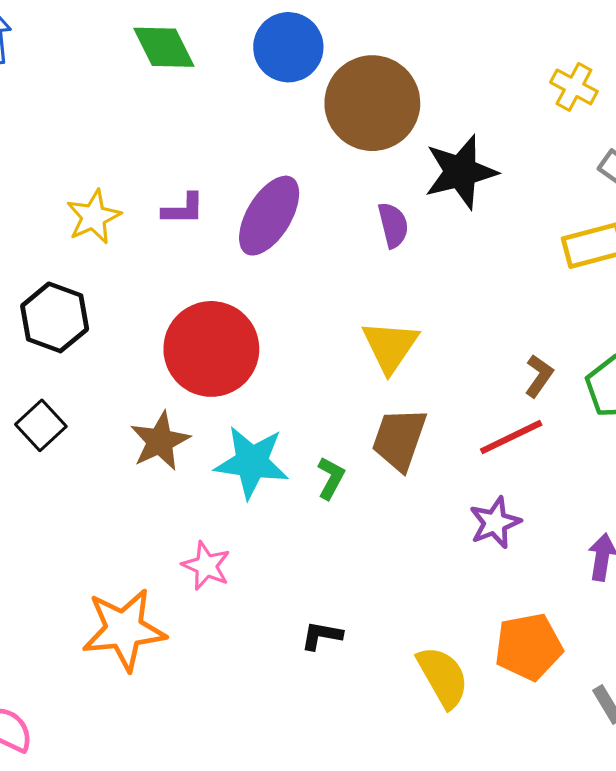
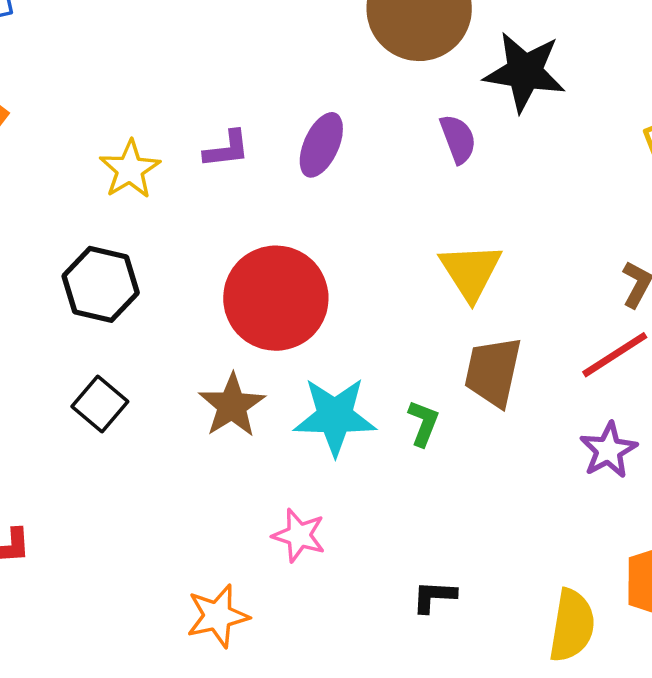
black star: (461, 172) -> (525, 72), turned 30
purple ellipse: (269, 216) -> (321, 145), size x0.7
orange star: (124, 630) -> (218, 616), size x0.7
yellow semicircle: (443, 677) -> (572, 626), turned 46

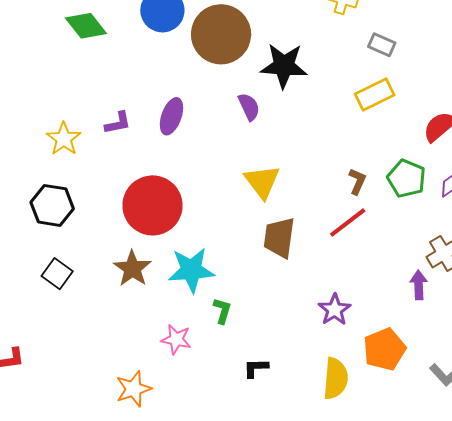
green L-shape: (423, 423) -> (222, 311), moved
purple star: (608, 450) -> (335, 310), moved

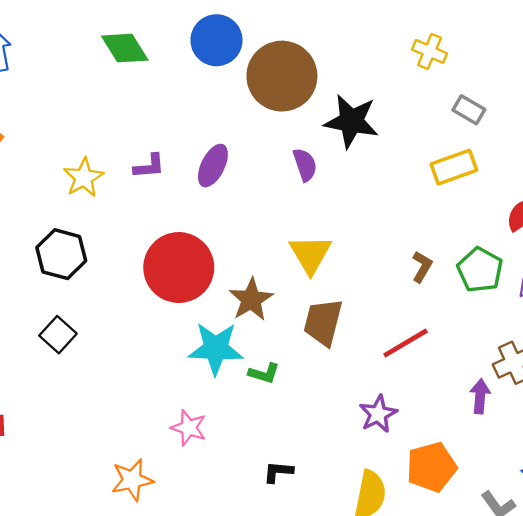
red line: (348, 222) -> (406, 343), moved
brown star: (132, 268) -> (251, 300), moved
green L-shape: (222, 311) -> (264, 373), moved, turned 84

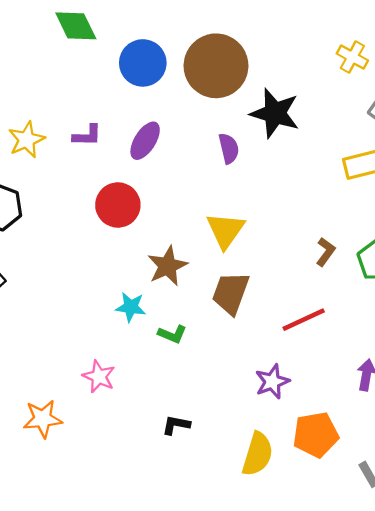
blue circle: (216, 40) -> (143, 63), moved
red circle: (179, 268) -> (118, 205), moved, size x0.7
cyan star: (216, 348) -> (131, 307), size x0.6

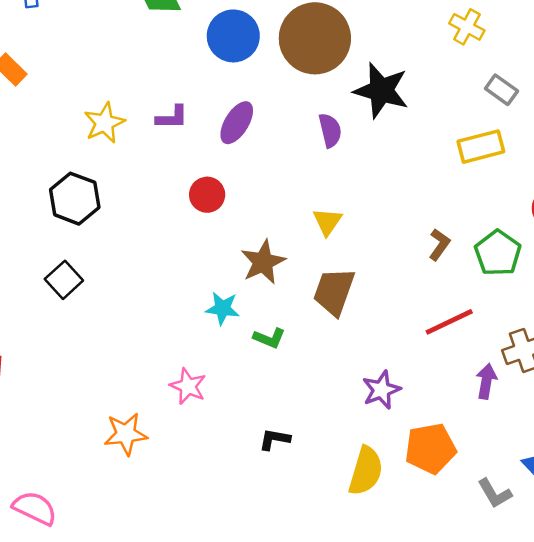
red circle: (118, 205) -> (207, 195), size x0.7
yellow triangle: (225, 230) -> (327, 222), size x0.7
red line: (304, 320) -> (449, 322), moved

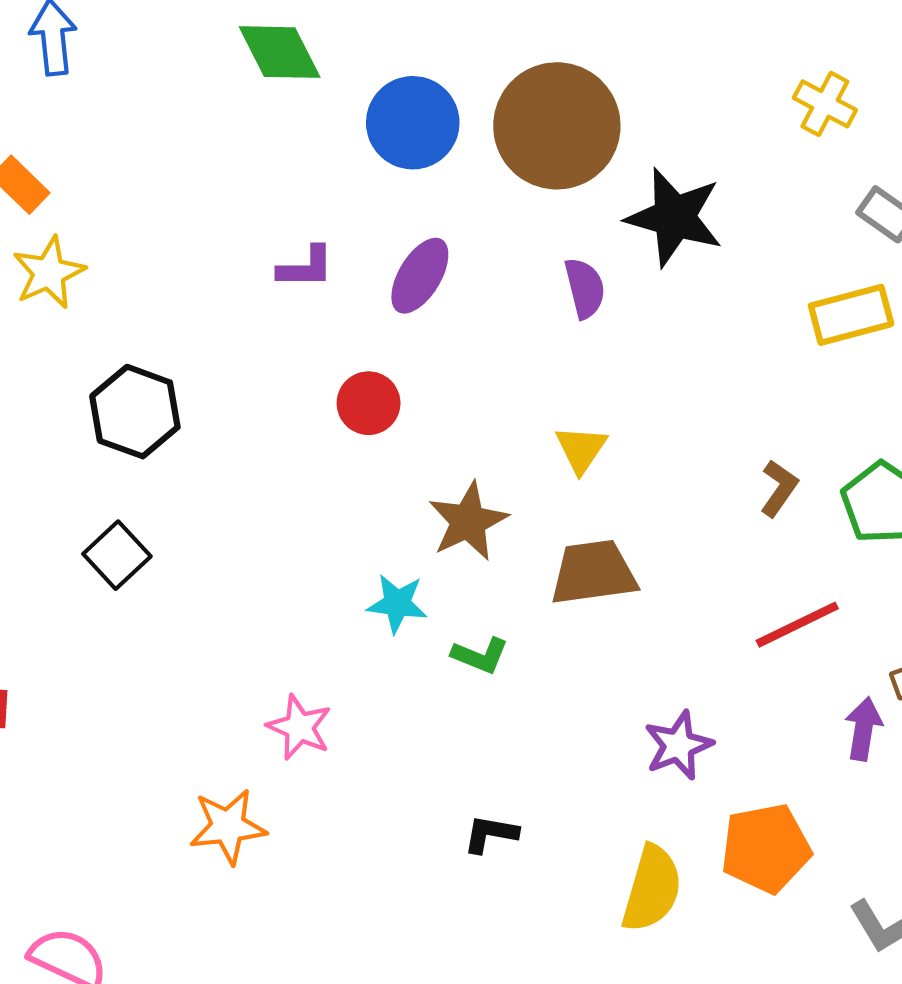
yellow star: (104, 123) -> (49, 273), moved
brown trapezoid: (334, 292) -> (593, 573), turned 63
pink star: (188, 386) -> (299, 727), moved

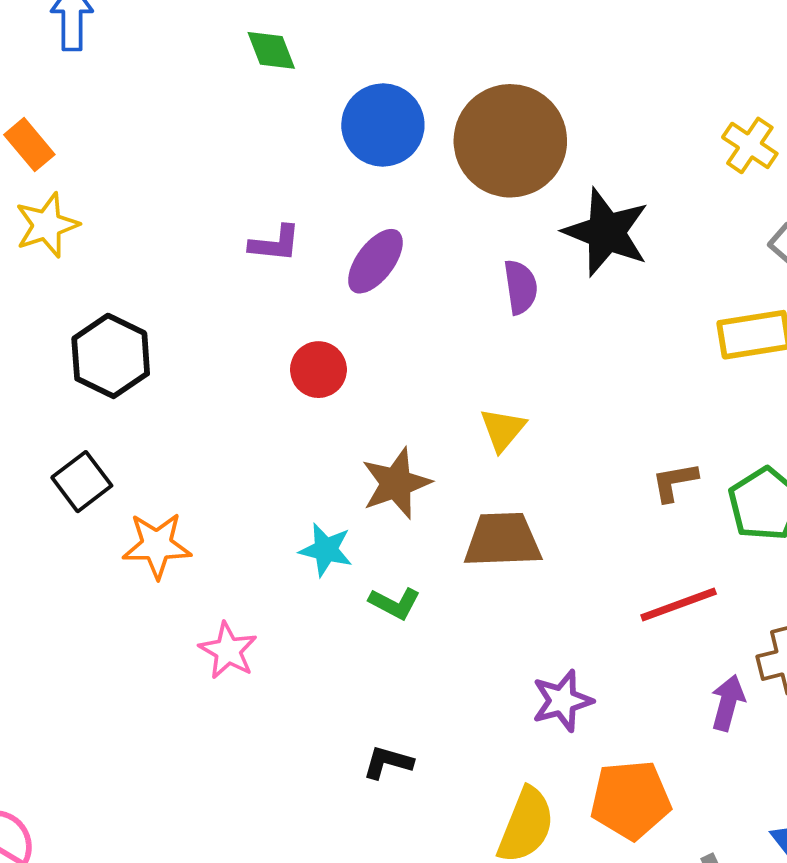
green diamond: (280, 52) -> (271, 50), size x0.7
brown L-shape: (779, 488) -> (675, 482), turned -141
orange star: (228, 826) -> (157, 545), moved

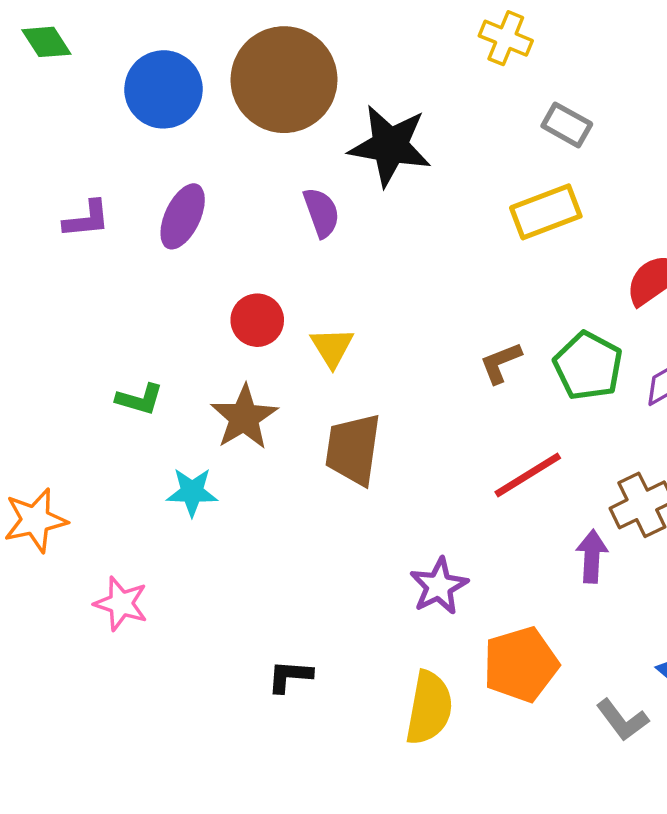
red circle: (318, 370) -> (257, 320), moved
brown trapezoid: (503, 540) -> (353, 449), turned -68
green L-shape: (395, 603) -> (140, 399), moved

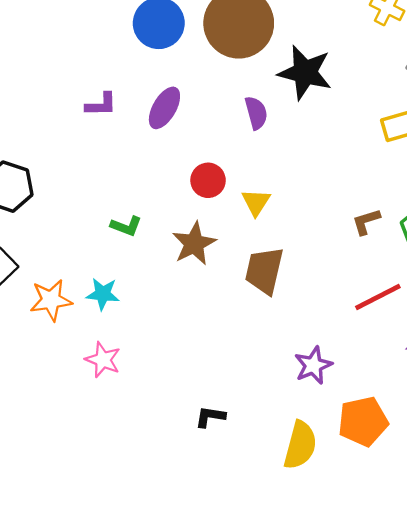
cyan star: (192, 492) -> (103, 294), moved

